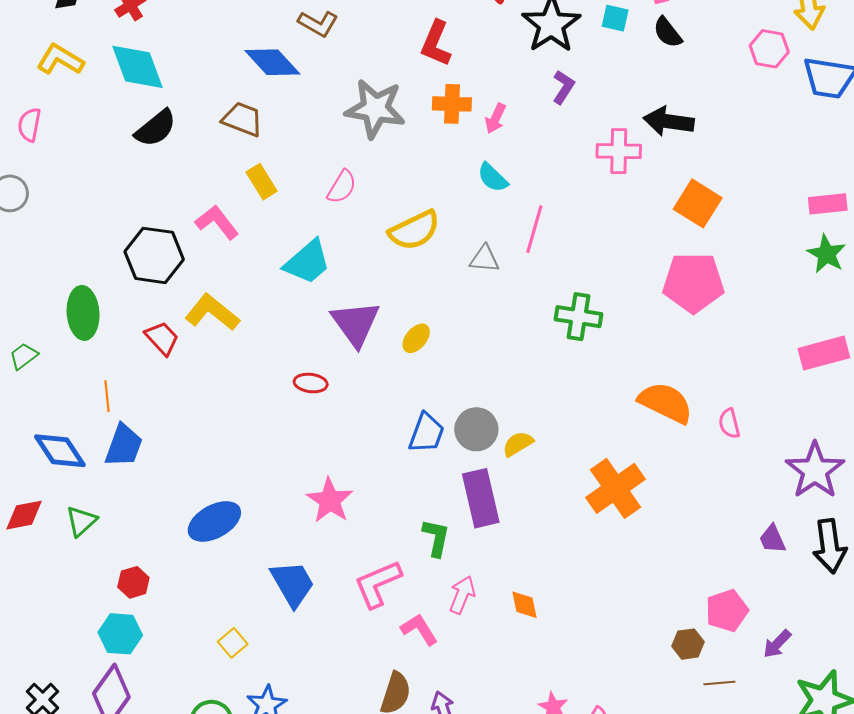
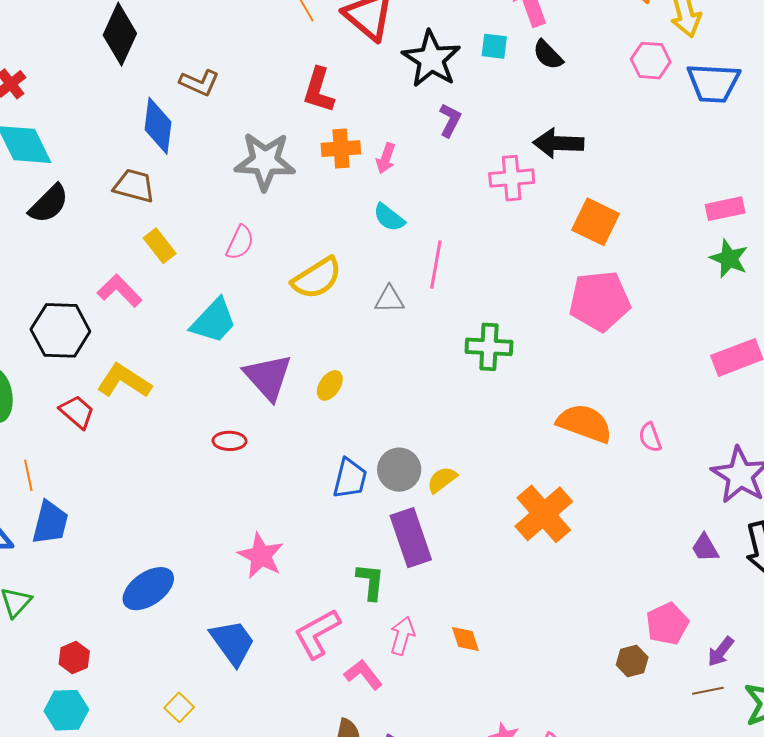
blue diamond: (272, 62) -> (158, 126), turned 56
brown line: (719, 683) -> (708, 691), moved

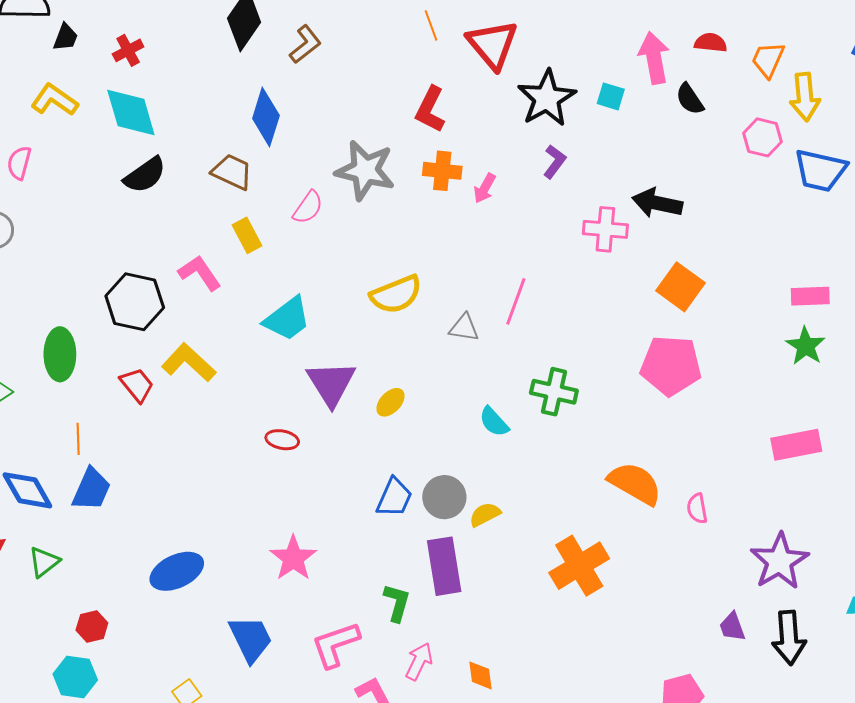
black semicircle: (548, 55) -> (690, 99), moved
brown L-shape: (199, 83) -> (305, 44), moved, turned -72
cyan semicircle: (389, 218) -> (494, 422), moved
pink semicircle: (240, 242) -> (308, 207), moved

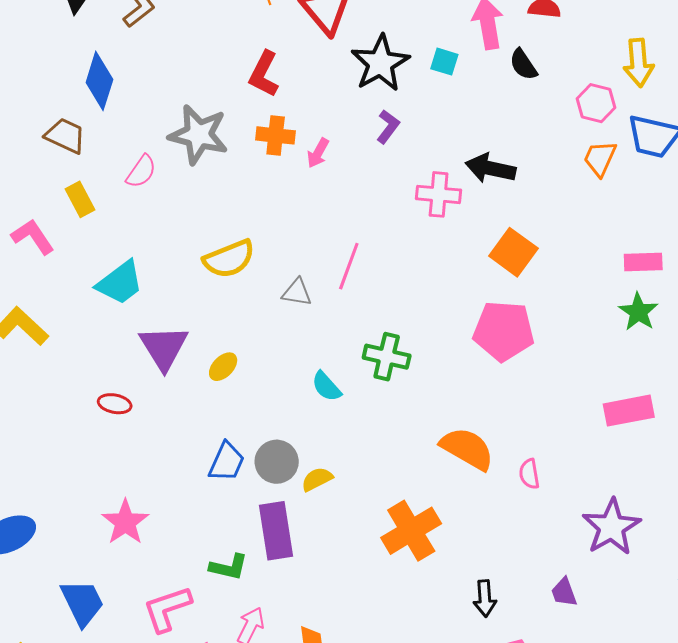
orange trapezoid: (768, 60) -> (600, 158), moved
green L-shape: (397, 603) -> (229, 567), turned 87
black arrow: (789, 638) -> (485, 598), moved, size x0.7

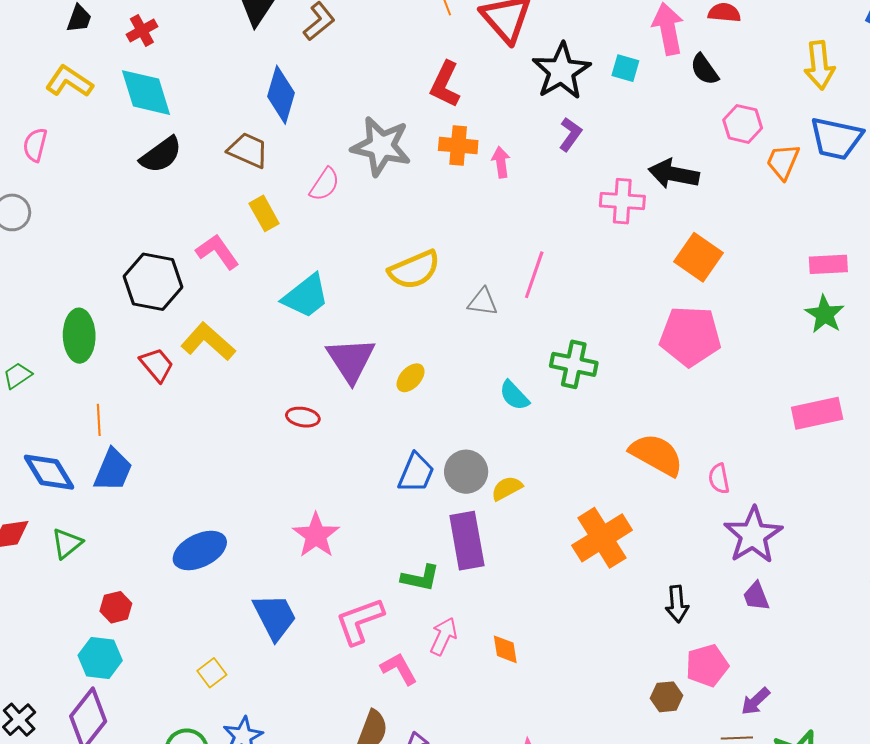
pink hexagon: (596, 103) -> (743, 124), moved
pink arrow: (318, 153) -> (501, 162), turned 144
purple star: (611, 527) -> (753, 535), moved

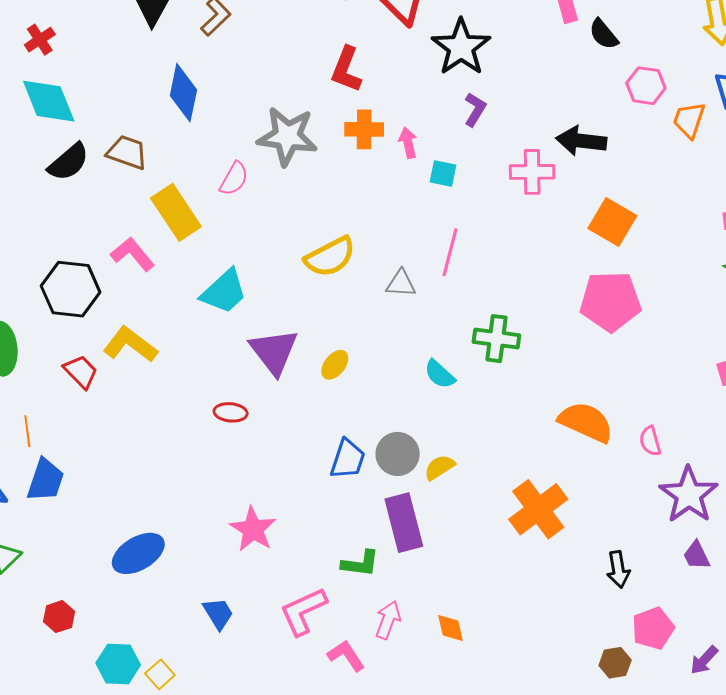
cyan square: (625, 68) -> (443, 174), moved
brown trapezoid: (248, 150) -> (127, 152), moved
yellow rectangle: (264, 213) -> (176, 212), size x1.6
blue trapezoid: (275, 617) -> (218, 614), size x0.7
cyan hexagon: (100, 658) -> (118, 664), moved

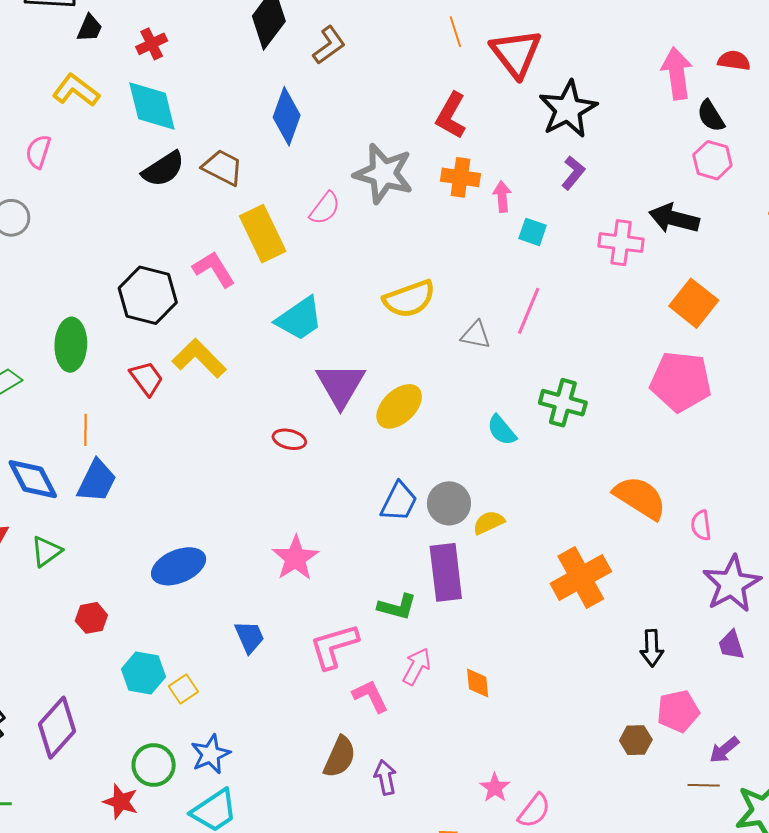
pink hexagon: (646, 86) -> (712, 160), moved
yellow ellipse: (335, 365) -> (399, 406), size x1.6

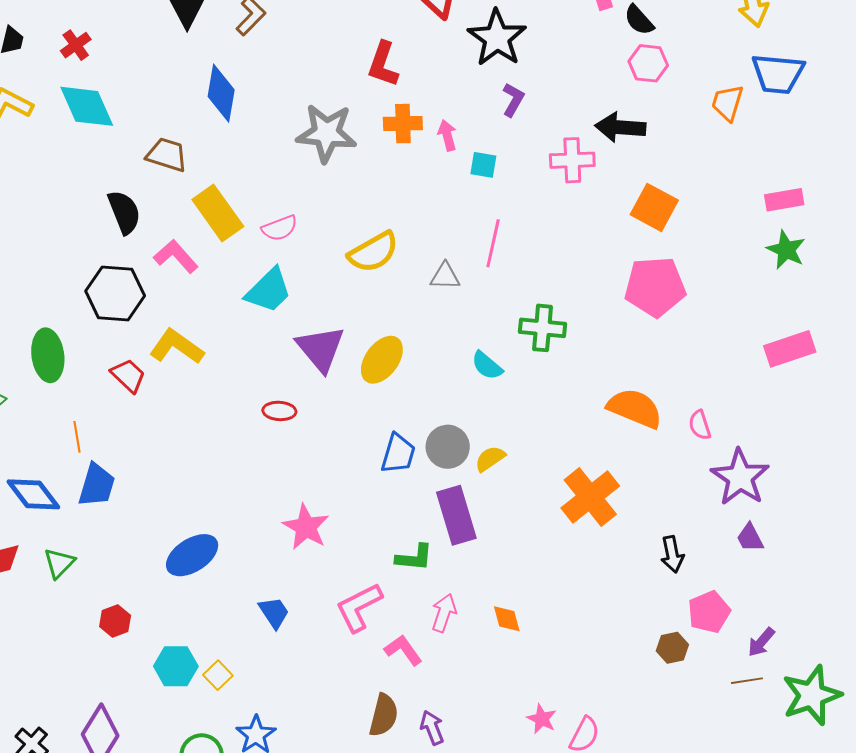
black semicircle: (163, 169) -> (124, 212), moved, turned -69
pink semicircle: (325, 208) -> (280, 228), moved, turned 42

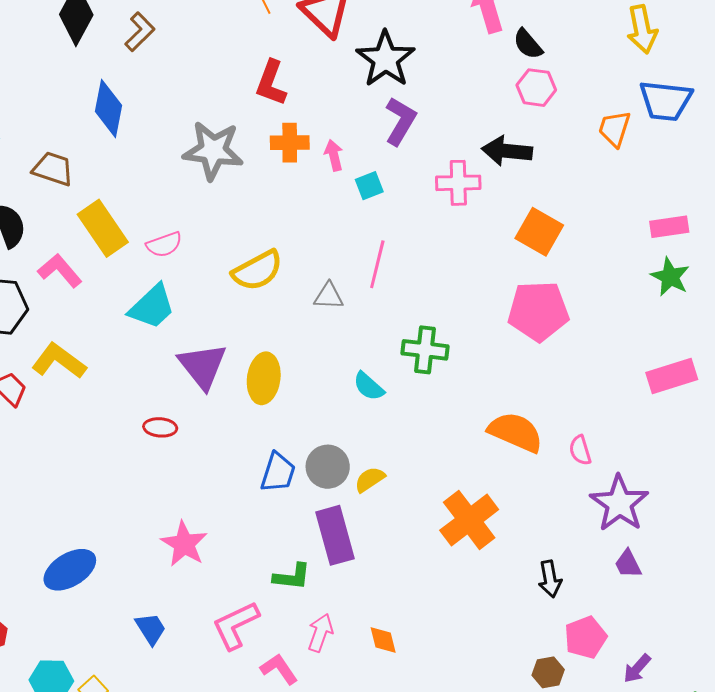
purple L-shape: (513, 100) -> (400, 121), size x1.4
cyan square: (483, 165) -> (369, 186), turned -32
yellow ellipse: (382, 360) -> (264, 378), turned -30

